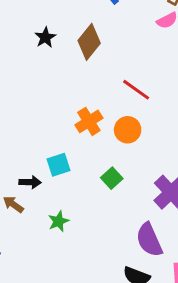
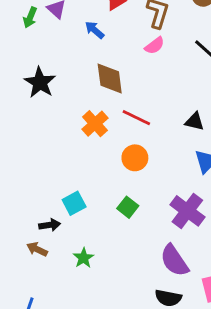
black star: (45, 37) -> (40, 83), size x1.5
brown diamond: (89, 42) -> (110, 78), moved, turned -36
orange cross: (89, 121) -> (95, 124), moved

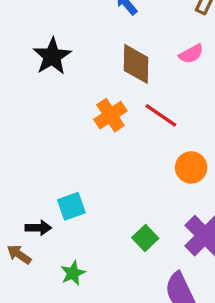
pink semicircle: (155, 46) -> (191, 54), moved
orange circle: (135, 158) -> (191, 167), moved
green square: (128, 207) -> (145, 238), moved

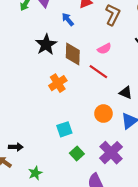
black star: (52, 56) -> (46, 45), moved
red line: (161, 115) -> (98, 72), moved
cyan square: (71, 206) -> (64, 129), moved

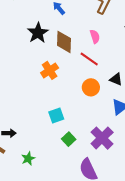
pink semicircle: (104, 49) -> (95, 36), turned -80
orange circle: (103, 114) -> (91, 87), moved

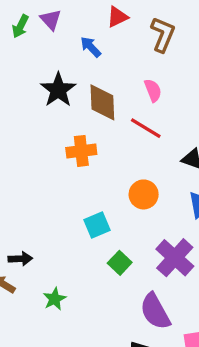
orange cross: (50, 70) -> (81, 151), turned 30
orange circle: (91, 87) -> (144, 194), moved

